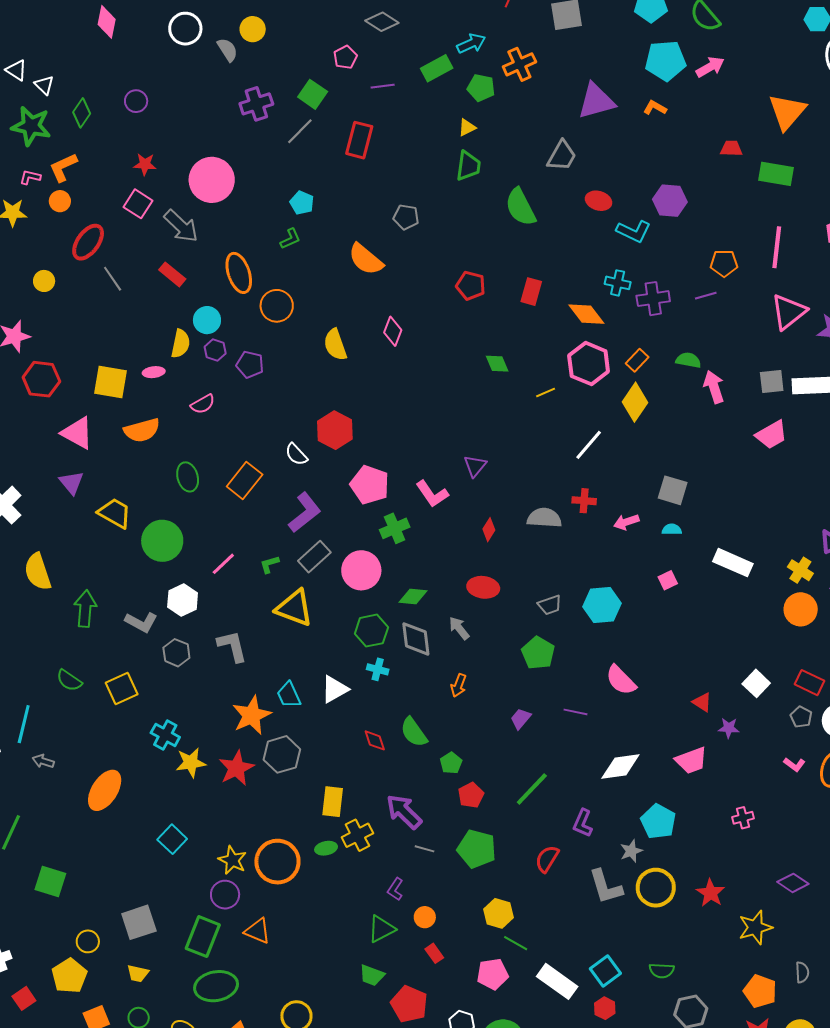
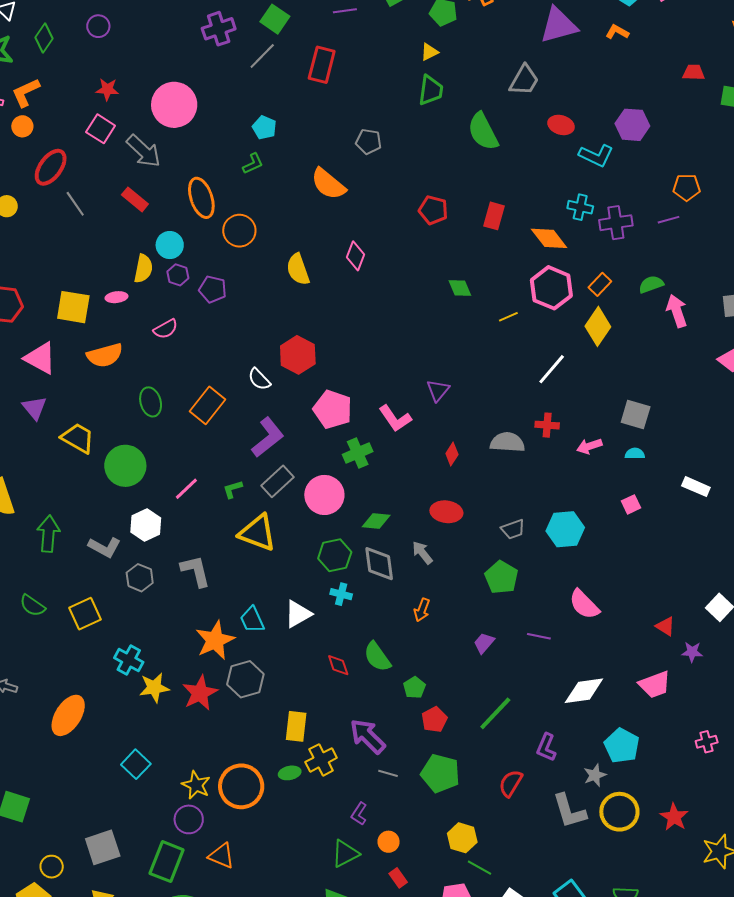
green semicircle: (688, 360) -> (651, 284), turned -30
white rectangle: (733, 563) -> (696, 487), size x0.7

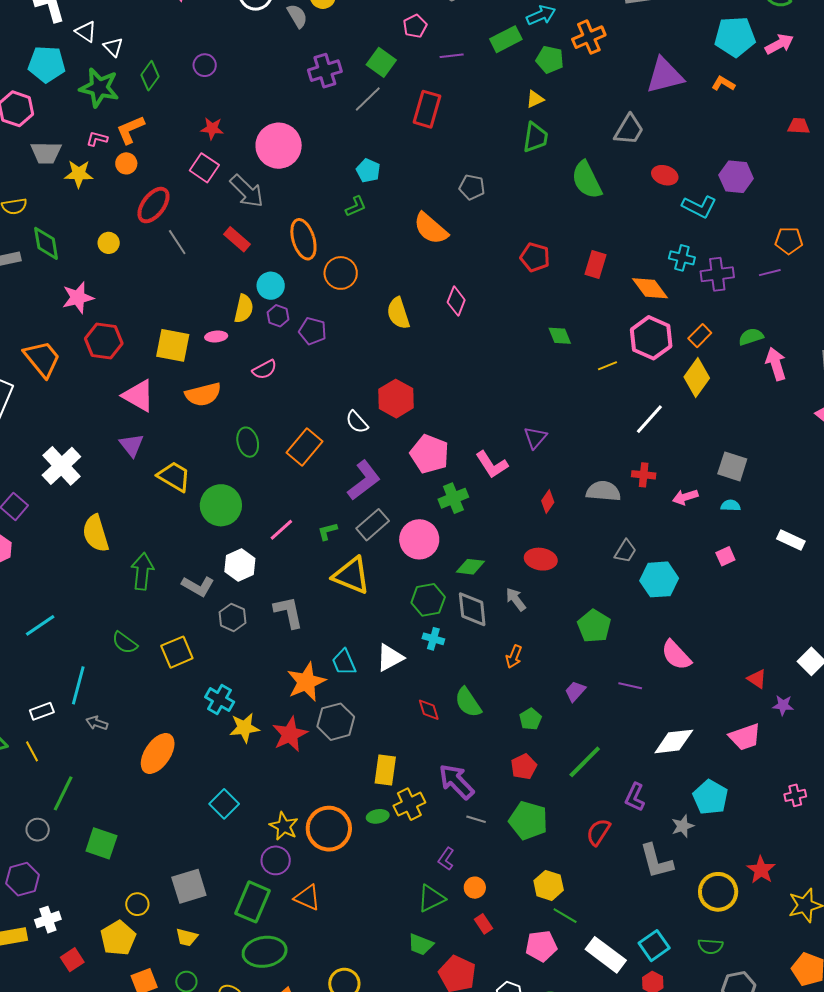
gray trapezoid: (513, 529) -> (625, 551), moved, turned -40
green pentagon: (414, 688) -> (530, 719), moved
yellow circle: (619, 812) -> (718, 892), moved

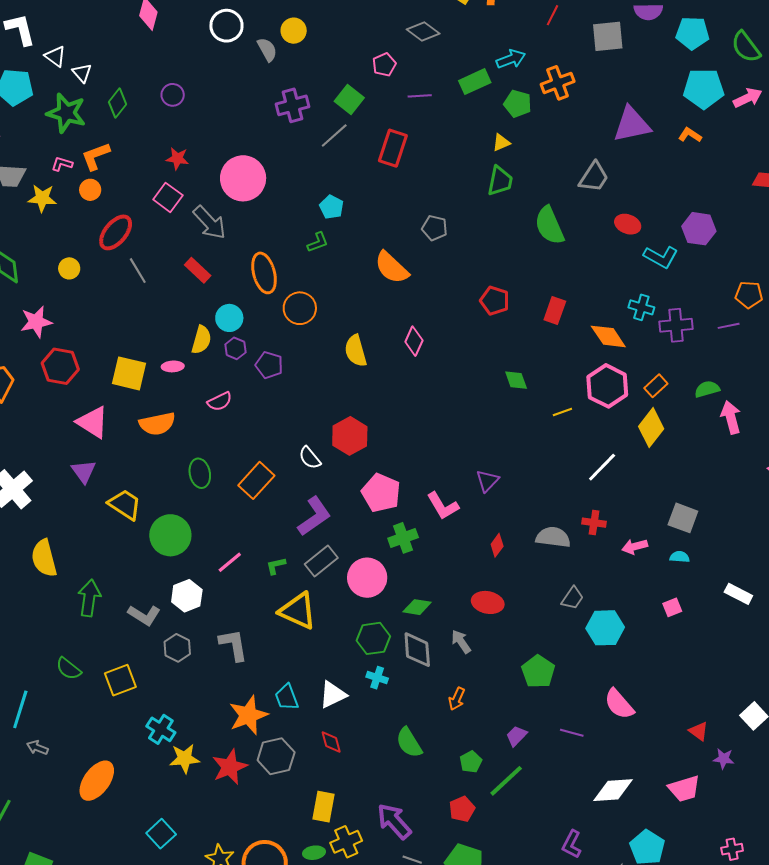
red diamond: (429, 710) -> (331, 742), moved
green line: (585, 762) -> (506, 781), moved

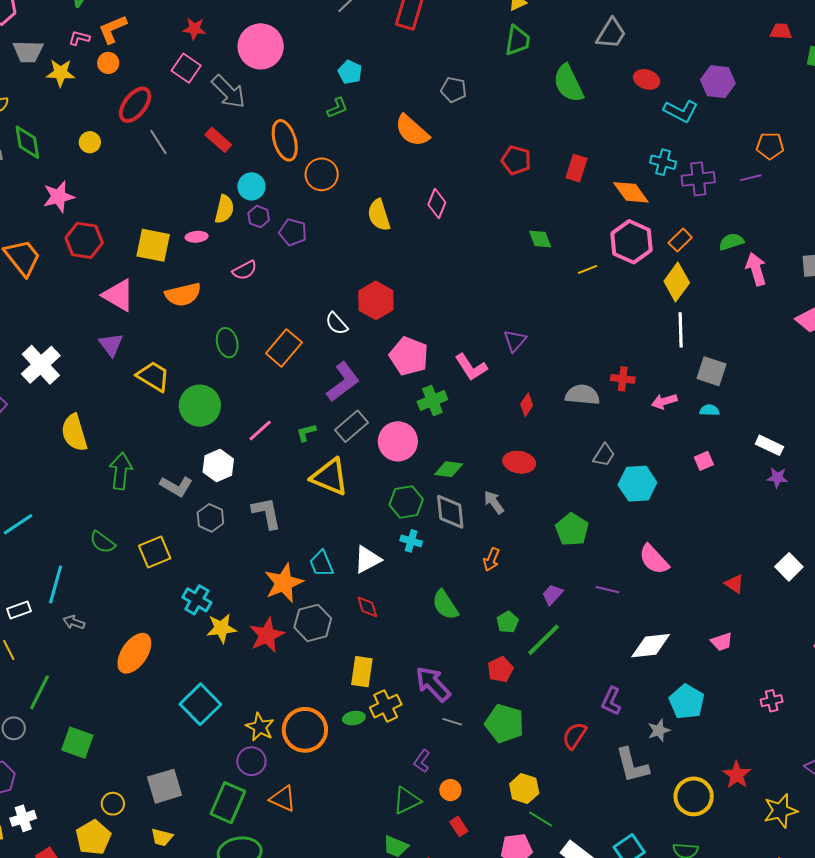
white line: (602, 467) -> (681, 330), moved, turned -44
purple star: (724, 759) -> (777, 478), moved
pink trapezoid: (684, 789) -> (722, 642), size x0.7
cyan square: (161, 834) -> (200, 704), size x1.4

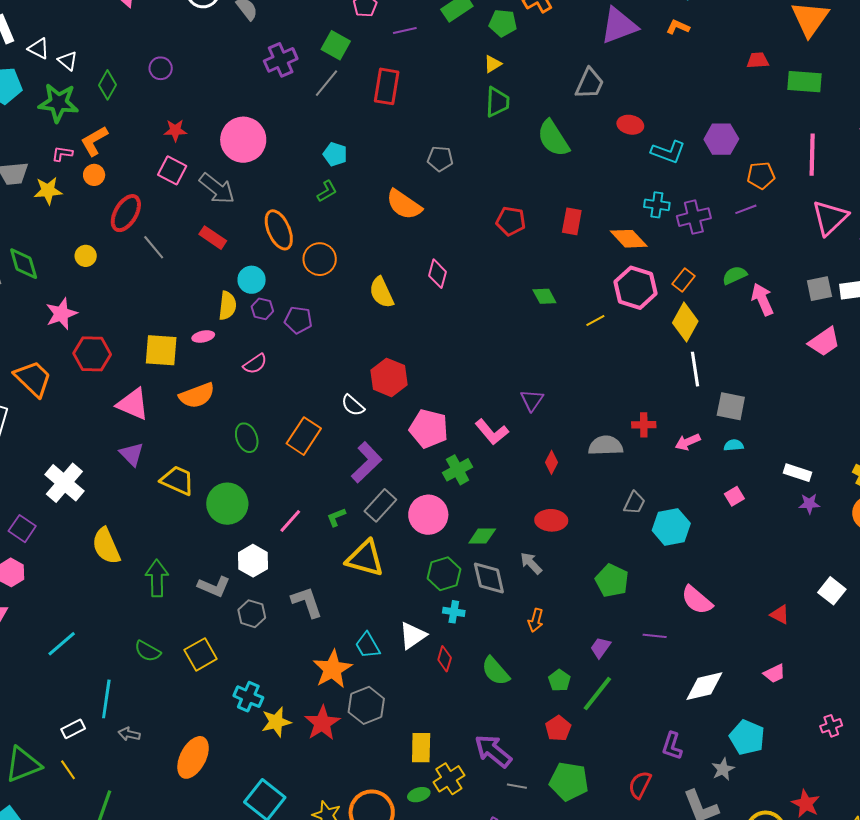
purple hexagon: (718, 82) -> (721, 139), moved
red diamond: (367, 607) -> (445, 659), moved, turned 40

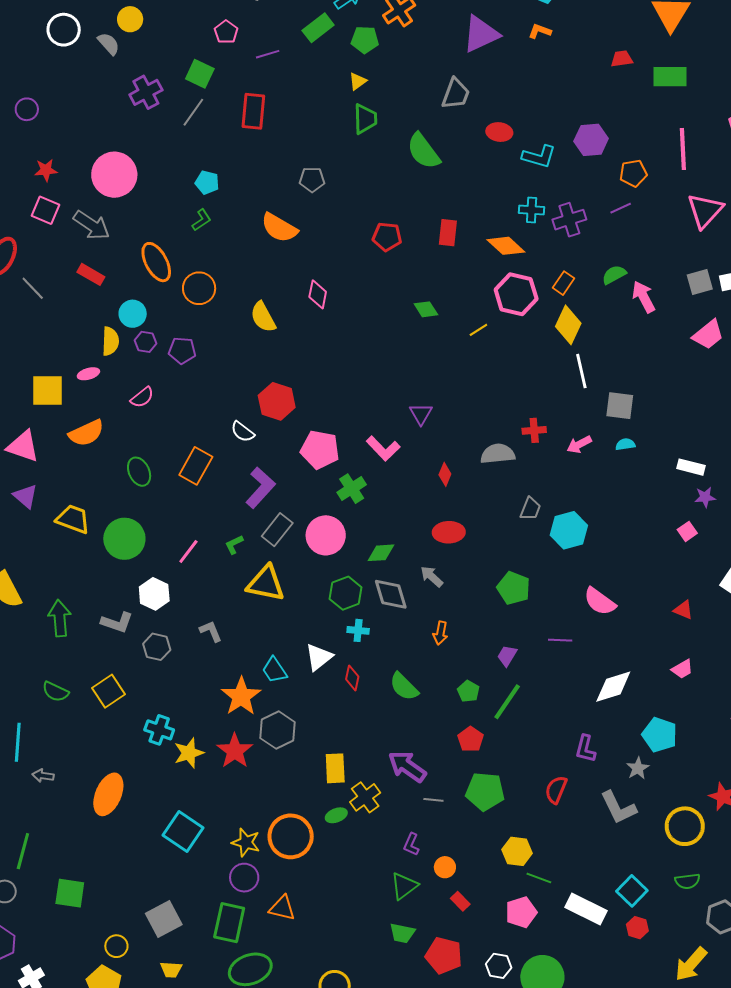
pink square: (734, 496) -> (687, 531), moved
gray L-shape: (307, 602) -> (211, 631), size x0.7

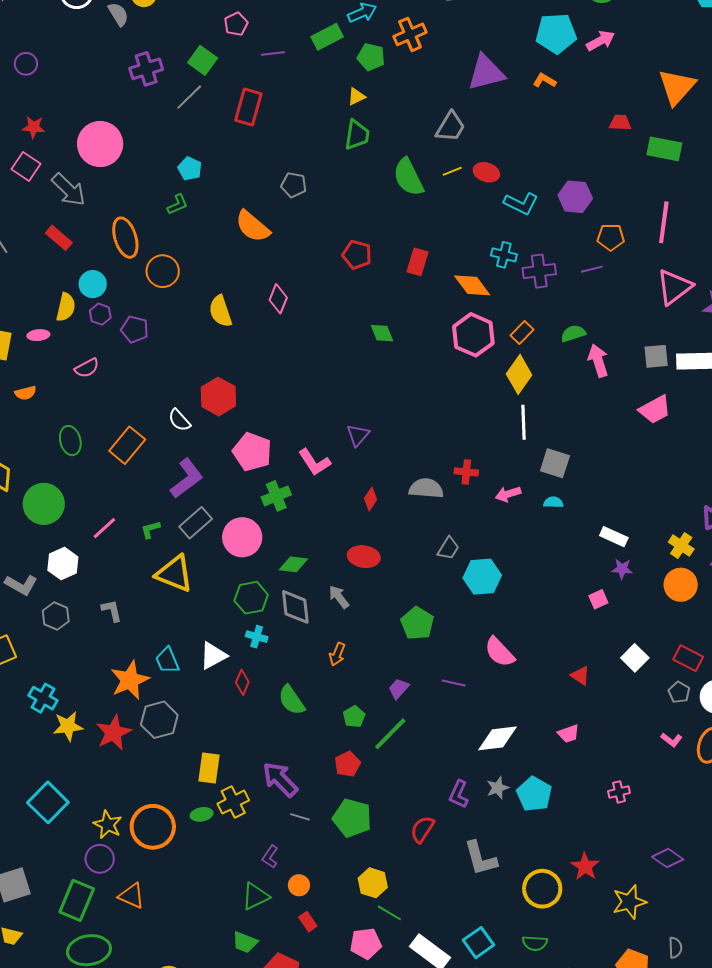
yellow line: (478, 330) -> (452, 171), moved
orange semicircle: (86, 433) -> (26, 393), size x0.6
gray star: (638, 768) -> (498, 788), moved

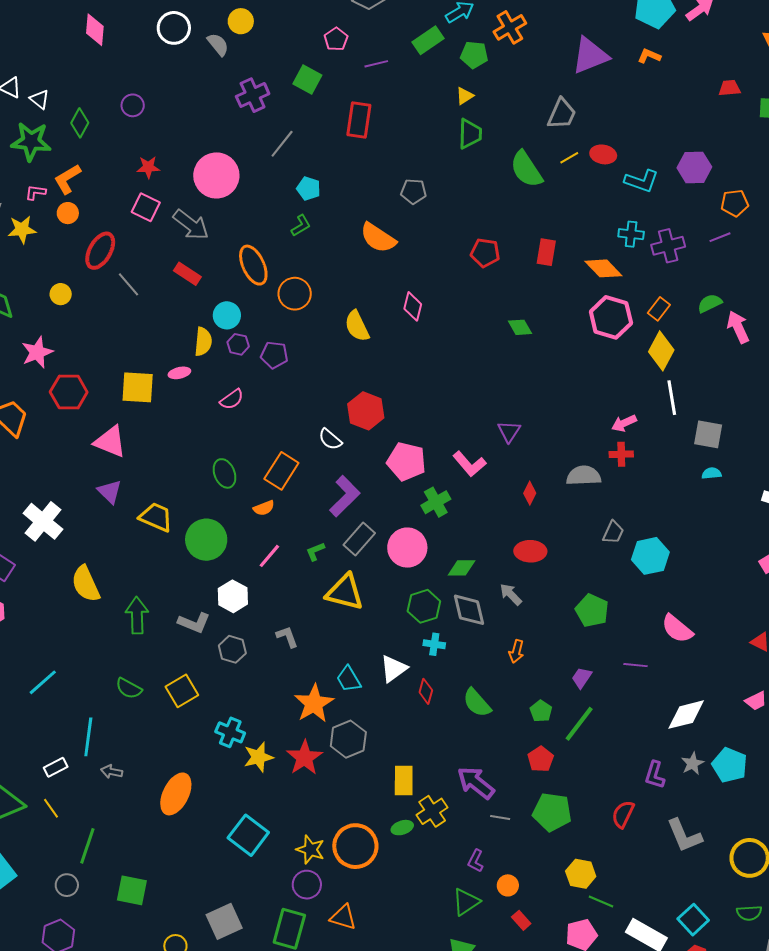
gray line: (189, 97) -> (282, 144), moved
orange semicircle: (26, 393) -> (264, 508), moved
pink arrow: (508, 494) -> (624, 423), moved

